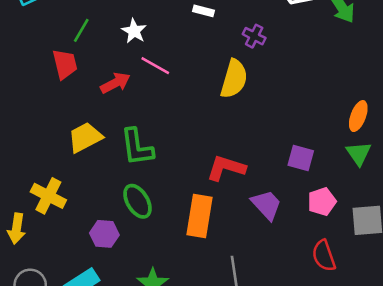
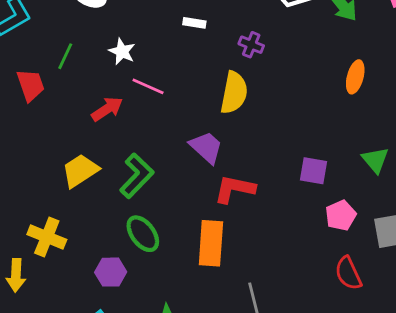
red trapezoid: (65, 64) -> (31, 85), moved
orange ellipse: (358, 116) -> (355, 77), moved
green L-shape: (137, 147) -> (137, 176), turned -123
purple trapezoid: (266, 205) -> (206, 147), moved

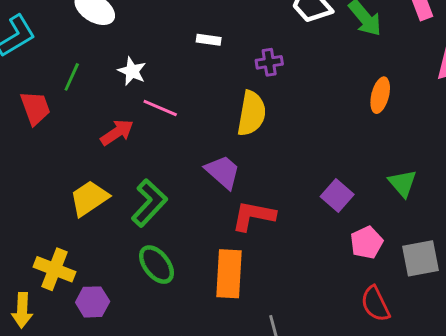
purple cross: (251, 45) -> (269, 62), turned -30
purple square: (314, 171) -> (337, 195), turned 32
purple hexagon: (111, 272) -> (93, 302), moved

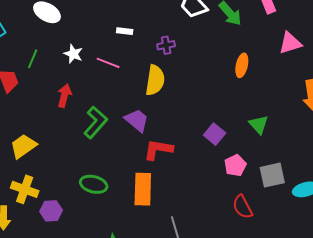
pink line: (160, 108) -> (108, 63), moved
red arrow: (117, 132) -> (64, 96), turned -40
yellow trapezoid: (89, 198) -> (23, 146), moved
green L-shape: (149, 203) -> (96, 122), moved
green ellipse: (157, 265) -> (94, 184), turned -36

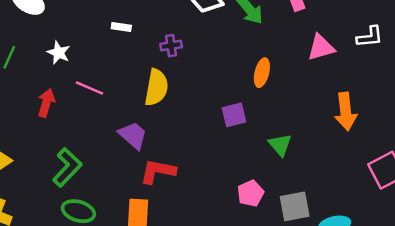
pink line: (108, 63) -> (90, 88), moved
green L-shape: (96, 122) -> (67, 167), moved
purple square: (215, 134) -> (234, 115), moved, turned 35

